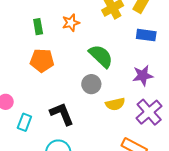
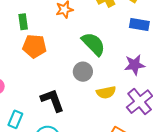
green rectangle: (38, 27) -> (23, 22), moved
cyan rectangle: (24, 122) -> (15, 119), moved

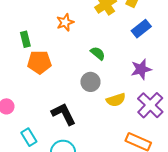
blue rectangle: (139, 24) -> (141, 29), turned -42
green semicircle: (93, 44) -> (98, 53), size x0.6
cyan rectangle: (15, 119) -> (29, 137), turned -48

